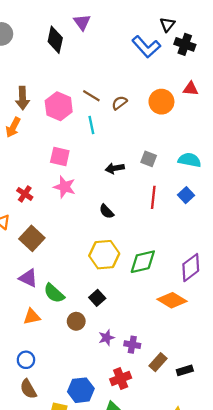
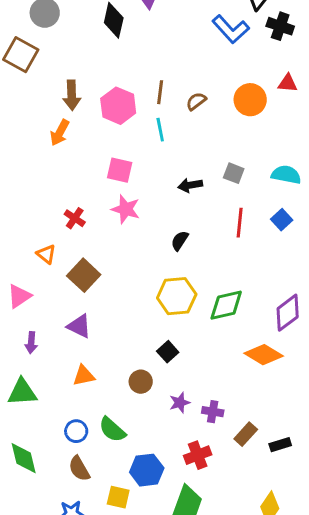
brown line: (91, 96) -> (160, 92), turned 66
black semicircle: (107, 211) -> (180, 241), turned 77
green semicircle: (54, 293) -> (112, 430), moved

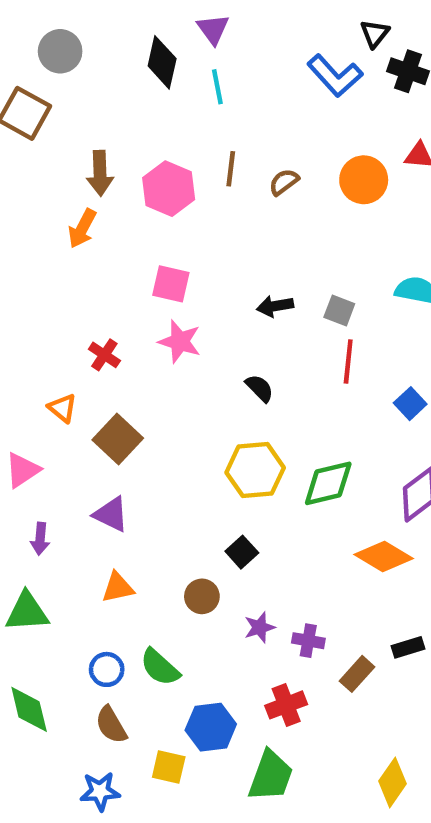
cyan line: (160, 130) -> (217, 87), moved
gray square: (234, 173) -> (339, 311), moved
blue square: (282, 220) -> (410, 404), moved
black semicircle: (180, 241) -> (260, 388), turned 102
black rectangle: (280, 445) -> (408, 647), moved

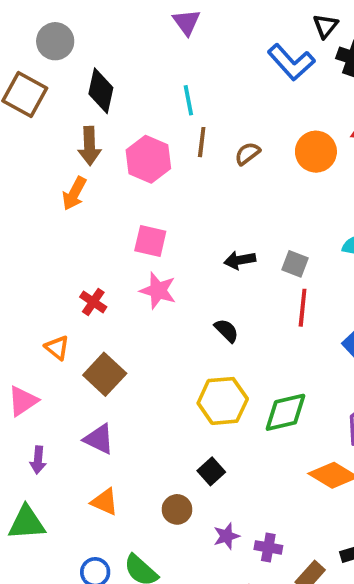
black diamond: (162, 62) -> (101, 91), moved
cyan line: (217, 87) -> (188, 100), moved
orange triangle: (118, 588) -> (105, 502), turned 36

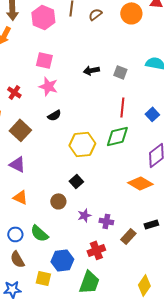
red line: (303, 308) -> (122, 107), moved
black semicircle: (226, 331) -> (54, 115), moved, turned 104
green diamond: (285, 412) -> (117, 136), moved

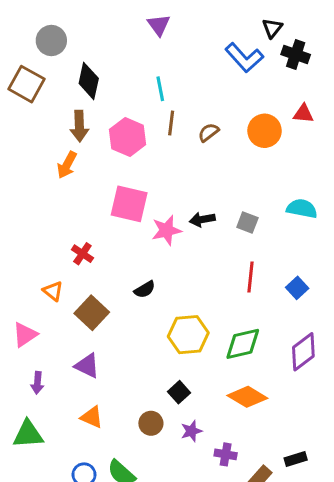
pink square: (44, 60) -> (129, 204), size x1.4
pink star: (48, 86) -> (166, 230), moved, turned -30
green diamond: (117, 136) -> (243, 344), moved
orange diamond: (140, 183) -> (247, 397), moved
purple star: (84, 215) -> (191, 431), moved

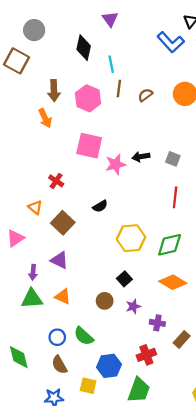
black diamond: (89, 81) -> (84, 48), moved
orange arrow: (67, 165) -> (45, 118), turned -54
purple arrow: (37, 383) -> (33, 272), moved
green triangle: (28, 434) -> (32, 299), moved

